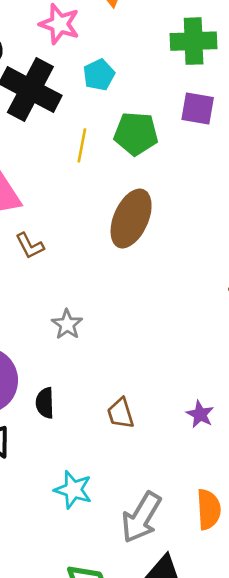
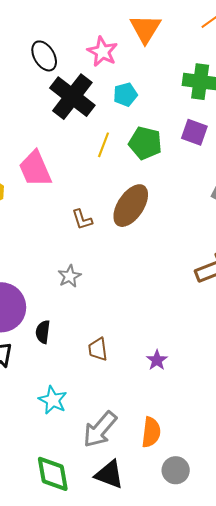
brown L-shape: (30, 246) -> (82, 219), moved

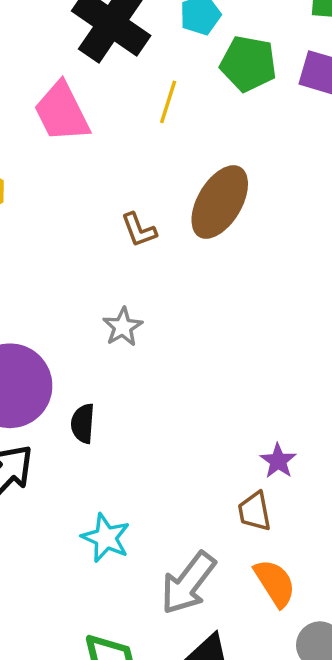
green pentagon: (145, 143) -> (248, 64), moved
pink trapezoid: (35, 169) -> (62, 112), moved
brown trapezoid: (98, 349) -> (255, 511), moved
orange semicircle: (151, 432) -> (275, 583), turned -36

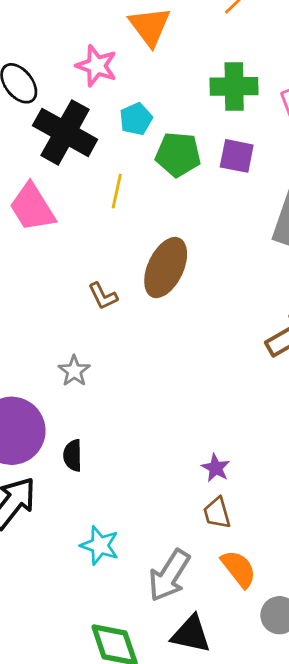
gray star: (123, 327) -> (74, 371), moved
purple star: (278, 461) -> (216, 468), moved

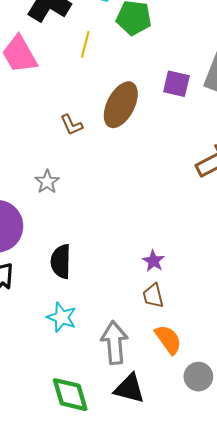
purple square: (237, 156) -> (176, 84), moved
black semicircle: (73, 455) -> (61, 261), moved, size x1.4
gray arrow: (169, 575) -> (114, 343), turned 141

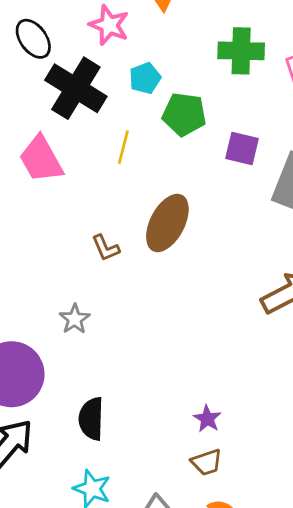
purple square: (176, 84) -> (242, 149), moved
brown trapezoid: (153, 296) -> (207, 462), turned -95

